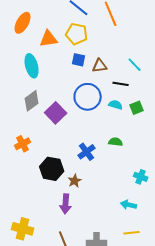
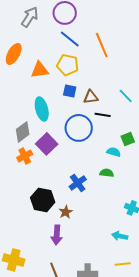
cyan ellipse: (32, 66) -> (42, 109), moved
black line: (121, 84) -> (103, 115), moved
cyan semicircle: (116, 105) -> (114, 152), moved
orange cross: (23, 144) -> (25, 156), moved

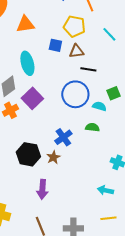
yellow pentagon: (68, 65) -> (74, 26), moved
cyan line: (126, 96) -> (109, 34), moved
blue circle: (79, 128) -> (75, 94), moved
brown star: (66, 212) -> (53, 157), moved

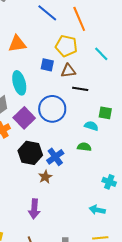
green square: (113, 93) -> (105, 113), turned 32
blue circle: (75, 94) -> (52, 109), moved
black hexagon: (28, 154) -> (30, 153), moved

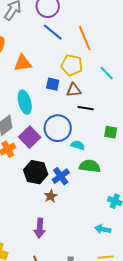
cyan semicircle: (91, 126) -> (78, 145), moved
green semicircle: (84, 147) -> (90, 166), size x1.5

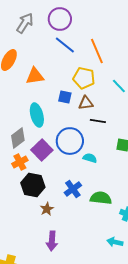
green semicircle: (90, 166) -> (101, 198), moved
black hexagon: (36, 172) -> (33, 185), moved
brown star: (51, 196) -> (47, 209), moved

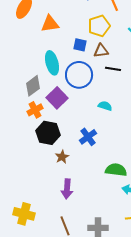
yellow pentagon: (84, 78) -> (99, 26), turned -30
blue circle: (70, 141) -> (79, 75), moved
green semicircle: (101, 198) -> (116, 170), moved

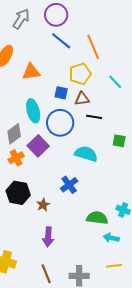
cyan semicircle: (105, 106) -> (86, 154), size x1.6
black hexagon: (48, 133) -> (18, 193), moved

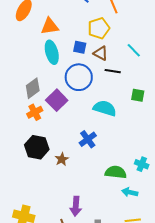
cyan line: (115, 82) -> (134, 50), moved
brown triangle: (82, 99) -> (101, 53), turned 35
cyan ellipse: (33, 111) -> (52, 52), moved
purple arrow: (48, 237) -> (76, 206), moved

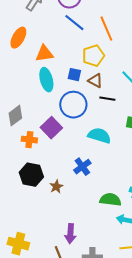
gray diamond: (33, 88) -> (15, 116), moved
orange cross: (35, 112) -> (29, 140), turned 35

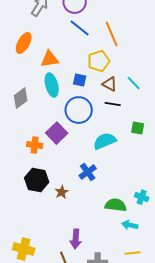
brown triangle: (95, 81) -> (110, 84), moved
gray diamond: (15, 116) -> (21, 98), moved
cyan semicircle: (99, 136) -> (105, 141), turned -40

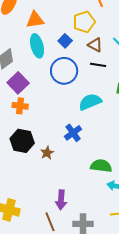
blue square: (80, 80) -> (65, 41), turned 32
purple square: (57, 133) -> (18, 83), moved

